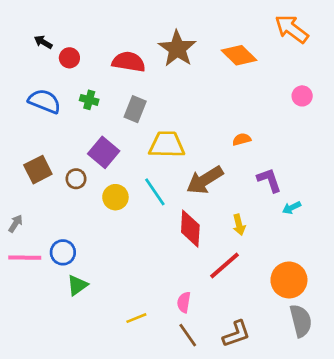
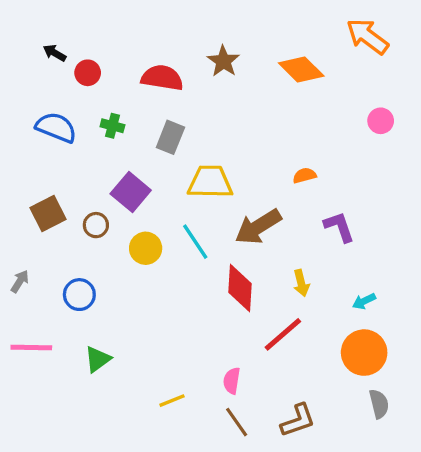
brown star: (177, 49) -> (223, 61), size x0.7
cyan arrow: (292, 208) -> (364, 301), moved
blue circle: (63, 252) -> (79, 295), moved
pink line: (25, 258) -> (31, 348), moved
gray semicircle: (301, 321) -> (379, 404), size x0.7

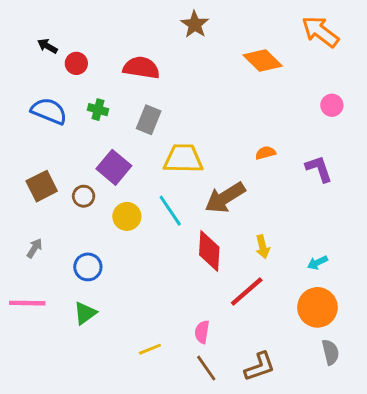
brown star: (223, 61) -> (195, 24), moved
purple L-shape: (339, 227) -> (319, 169), moved
gray arrow: (20, 281) -> (34, 248), moved
blue circle: (79, 295) -> (88, 267), moved

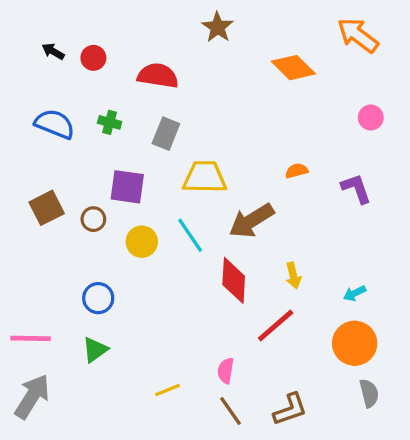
red circle: (76, 63) -> (93, 58), moved
purple square: (114, 167) -> (127, 187), turned -32
gray arrow: (34, 248) -> (32, 396), moved, size x2.0

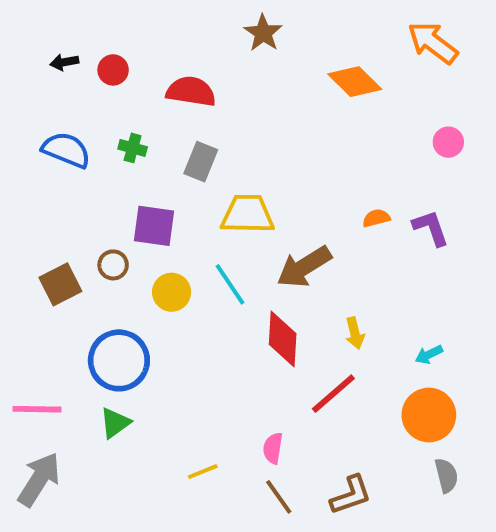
black arrow: (53, 51) -> (64, 62), turned -40
orange semicircle: (297, 171) -> (376, 218), moved
brown square: (47, 208) -> (60, 284), moved
blue circle: (98, 298) -> (119, 360), size x1.6

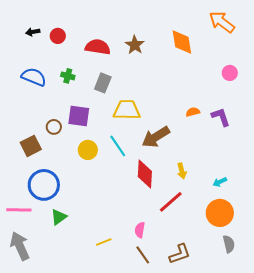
brown star: (263, 33) -> (135, 45), moved
orange diamond: (355, 82) -> (182, 42), turned 36
brown circle: (113, 265) -> (54, 127), moved
blue circle: (119, 360) -> (44, 185), moved
gray arrow: (39, 479) -> (20, 246), turned -56

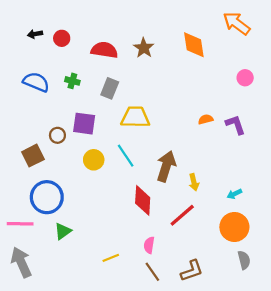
brown arrow: (156, 137) -> (166, 166), moved, turned 140
red diamond: (145, 174) -> (143, 200), moved

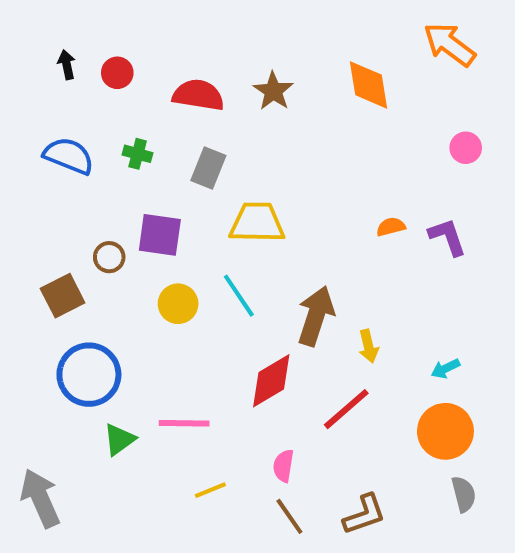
black arrow: (35, 34) -> (67, 65), turned 88
red diamond: (143, 200) -> (271, 381), turned 56
pink line: (20, 224) -> (184, 423), moved

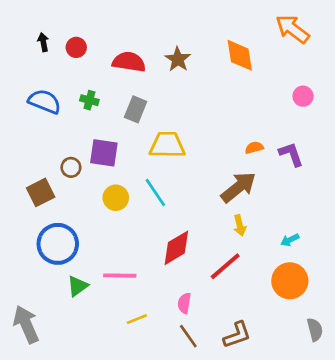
brown arrow: (316, 316) -> (238, 187), moved, turned 33
gray semicircle: (464, 494) -> (315, 330), moved

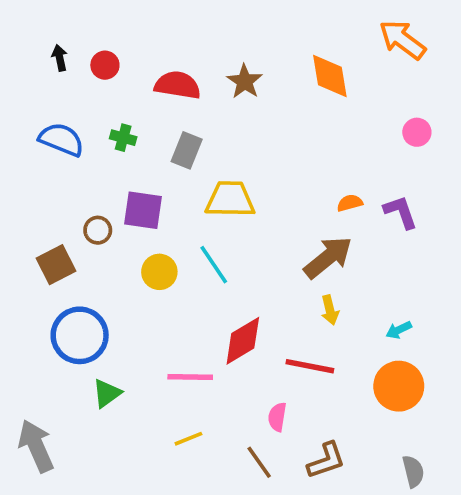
red line: (225, 266) -> (310, 366), turned 52
pink line: (120, 276) -> (190, 377), moved
pink semicircle: (184, 303) -> (277, 417), moved
gray semicircle: (315, 330) -> (413, 471), moved

